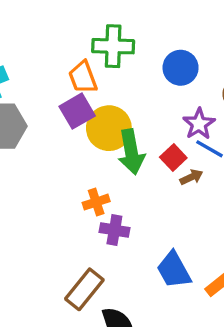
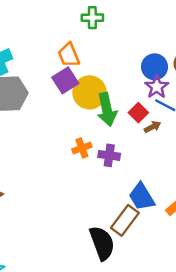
green cross: (113, 46) -> (92, 18), moved, size x0.7
blue circle: (181, 68) -> (155, 67), moved
purple cross: (114, 230) -> (109, 155), moved
brown rectangle: (84, 289) -> (125, 220), moved

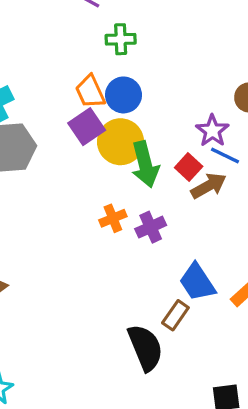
blue circle: (155, 67) -> (123, 95), moved
brown arrow: (152, 127) -> (209, 186), size x1.5
purple cross: (109, 155) -> (151, 227), turned -30
brown rectangle: (125, 220) -> (175, 315), size x0.7

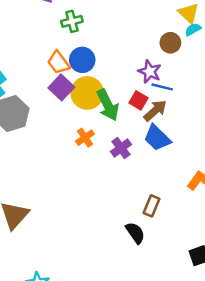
orange cross: (113, 218) -> (85, 138), moved
blue trapezoid: (197, 282) -> (157, 138), moved
black semicircle: (145, 348) -> (135, 233), size x0.7

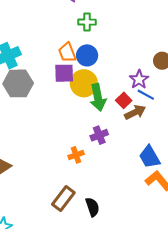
purple square: (61, 87) -> (64, 73), turned 30
orange cross: (85, 138) -> (76, 155), moved
blue trapezoid: (157, 138) -> (150, 157), moved
brown rectangle: (151, 206) -> (63, 199), moved, size x1.4

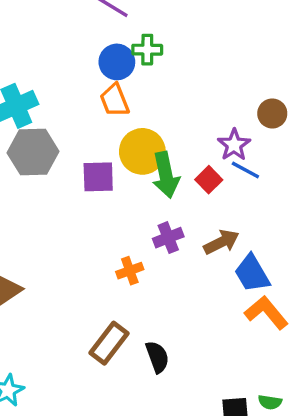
blue circle: (87, 55) -> (117, 62), moved
purple square: (64, 73) -> (98, 177), moved
brown arrow: (135, 112) -> (221, 242), moved

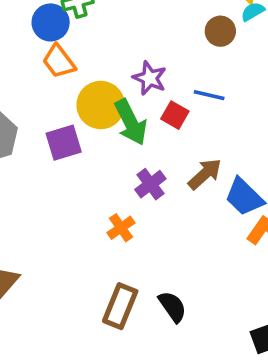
purple star: (234, 145) -> (150, 78), moved

